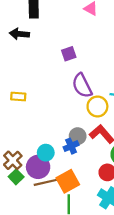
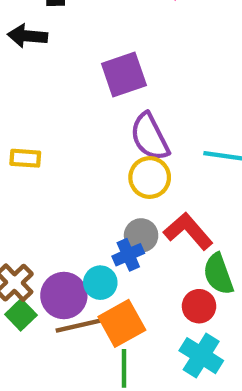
purple square: (69, 54) -> (124, 75), size x1.5
yellow circle: (97, 106) -> (150, 178), moved
cyan circle: (46, 153) -> (100, 283), moved

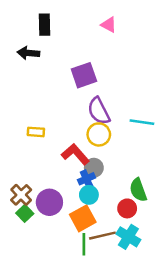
yellow rectangle: (25, 158) -> (36, 132), moved
red L-shape: (188, 231) -> (75, 154), moved
cyan circle: (100, 283) -> (89, 195), moved
brown line: (79, 326) -> (102, 236), moved

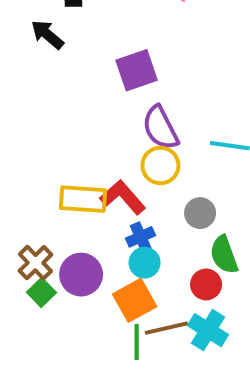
black arrow: (28, 53) -> (47, 35), turned 35
yellow rectangle: (36, 132) -> (83, 199), moved, size x1.6
gray circle: (94, 168) -> (200, 213), moved

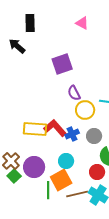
purple semicircle: (160, 128) -> (74, 93), size x0.7
yellow circle: (160, 165) -> (85, 110), moved
blue cross: (141, 237) -> (72, 134), moved
green line: (137, 342) -> (48, 190), moved

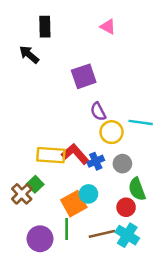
purple circle: (34, 167) -> (40, 239), moved
green square: (14, 176) -> (35, 184), moved
orange square: (61, 180) -> (74, 204), moved

